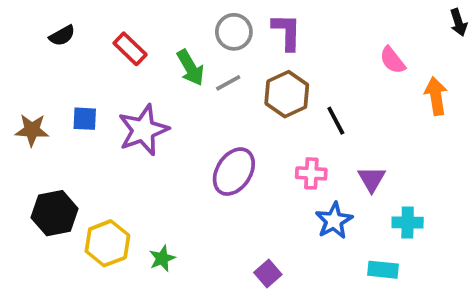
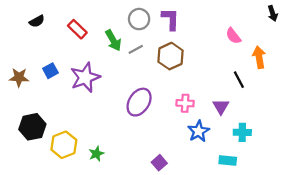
blue square: (85, 119) -> (50, 71), turned -32
black line: (336, 121) -> (239, 80), moved

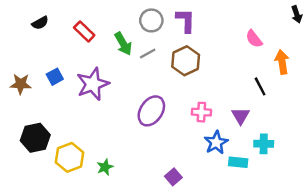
cyan rectangle: (228, 160) -> (238, 162), moved

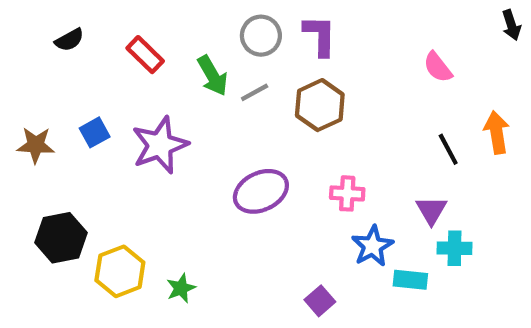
orange arrow: (282, 62) -> (497, 132), moved
purple ellipse: (151, 111) -> (261, 191), turned 32
purple triangle: (241, 116) -> (431, 210), moved
purple square: (173, 177) -> (320, 301), moved

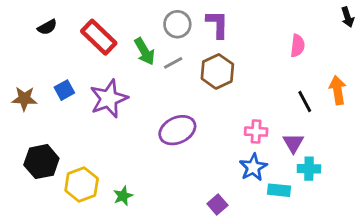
red rectangle: (145, 55) -> (99, 37), size x1.4
pink semicircle: (438, 67) -> (298, 46), turned -135
pink cross: (347, 193) -> (256, 132), moved

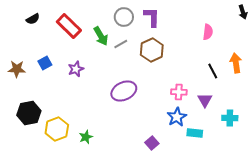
purple star: (109, 99) -> (76, 69), size x0.6
cyan cross: (309, 169) -> (230, 118), moved

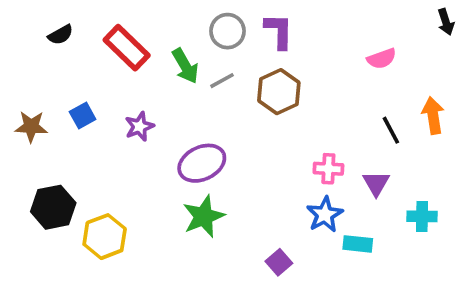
pink semicircle: (208, 32) -> (382, 59), turned 63
purple ellipse: (124, 91) -> (202, 163), moved
green star: (86, 137) -> (204, 216), moved, size x1.6

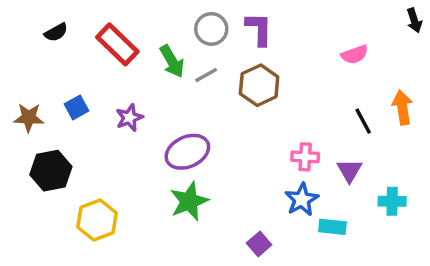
black hexagon: (53, 207) -> (51, 171), moved

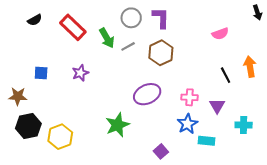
blue square: (76, 107) -> (41, 73), moved, turned 32
brown star: (29, 118) -> (18, 96), moved
purple ellipse: (187, 152) -> (147, 94), moved
black hexagon: (51, 171) -> (28, 126), moved

